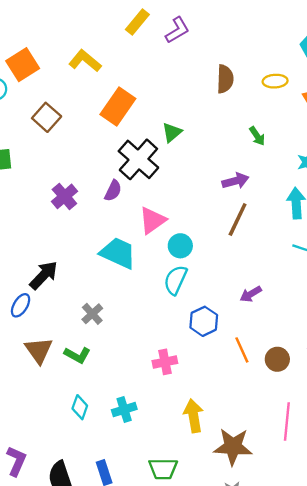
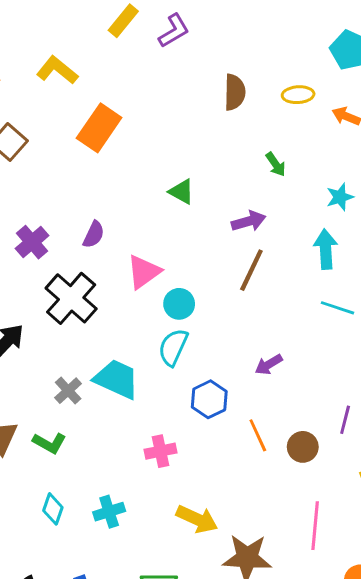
green triangle: (172, 132) -> (182, 192), moved, turned -50
black cross: (138, 159) -> (71, 298), moved
cyan trapezoid: (118, 253) -> (117, 379), moved
yellow arrow: (194, 416) -> (197, 519), turned 124

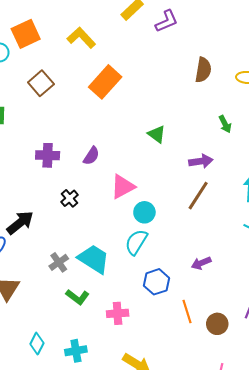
purple cross: (32, 242) -> (48, 155), turned 35
black cross: (71, 298) -> (70, 198), size x0.5
green L-shape: (49, 443) -> (78, 297), moved

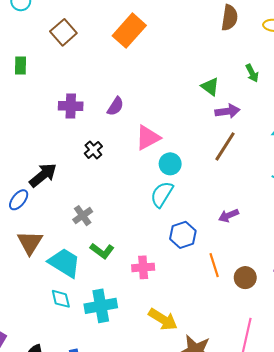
green triangle: (157, 134) -> (210, 87), moved
cyan trapezoid: (94, 259) -> (64, 263), moved
cyan diamond: (37, 344) -> (61, 299), turned -40
cyan cross: (76, 351) -> (101, 306), size x1.4

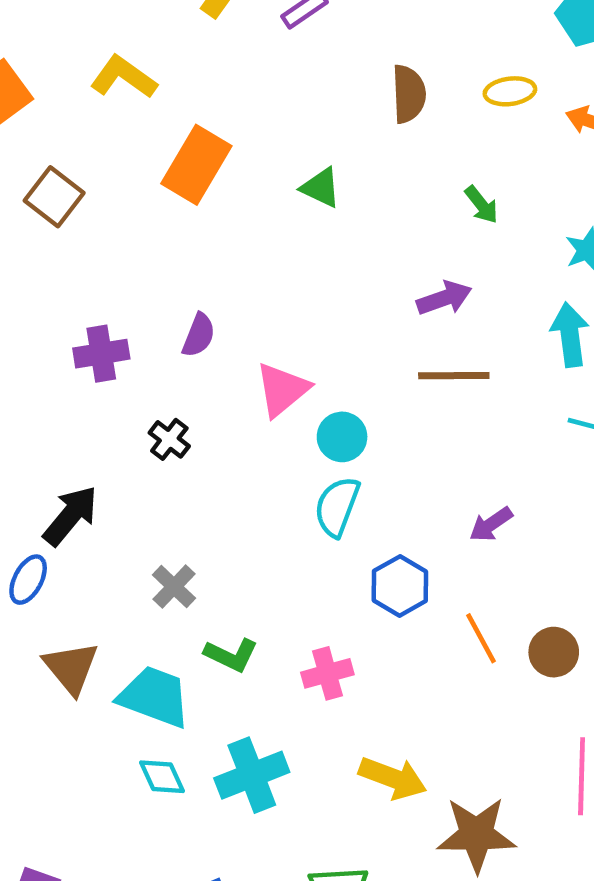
green triangle: (210, 87) -> (321, 188), moved
brown line: (225, 146) -> (454, 376), turned 68

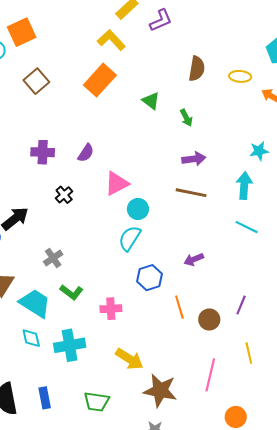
yellow L-shape: (124, 77) -> (111, 40), moved
green arrow: (481, 205) -> (186, 118), moved

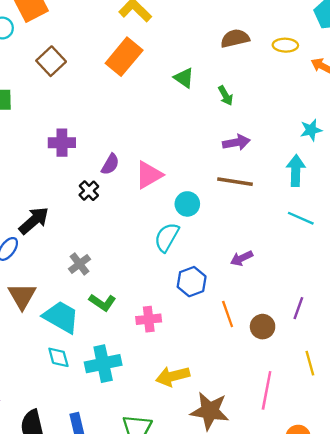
brown semicircle: (197, 69) -> (235, 38), turned -110
purple semicircle: (86, 153) -> (110, 164), moved
cyan circle: (138, 209) -> (187, 204), moved
yellow arrow: (129, 359) -> (173, 376), turned 136

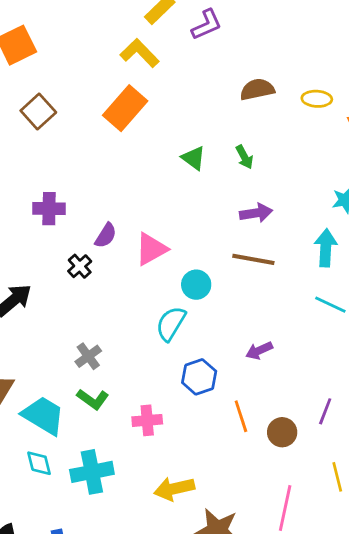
green triangle: (184, 78) -> (194, 158), moved
gray cross: (80, 264) -> (88, 356), moved

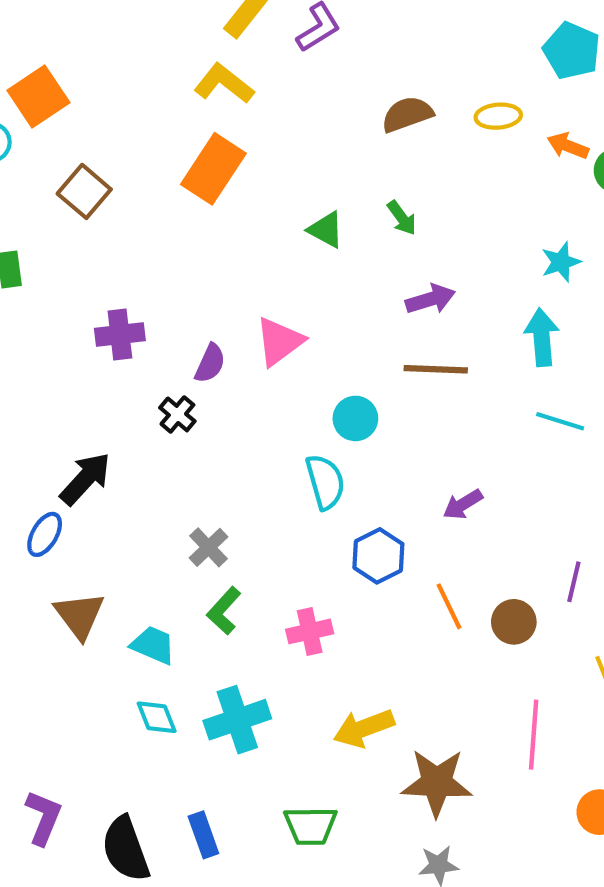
pink triangle: (151, 249) -> (279, 341), moved
cyan semicircle: (171, 324) -> (325, 482), turned 141
green L-shape: (93, 399) -> (224, 611), turned 104
cyan trapezoid: (43, 415) -> (153, 645), size x0.7

